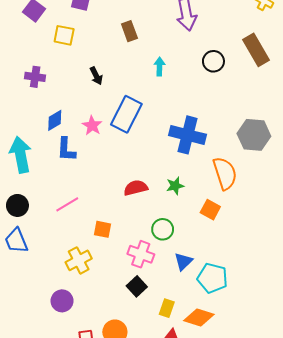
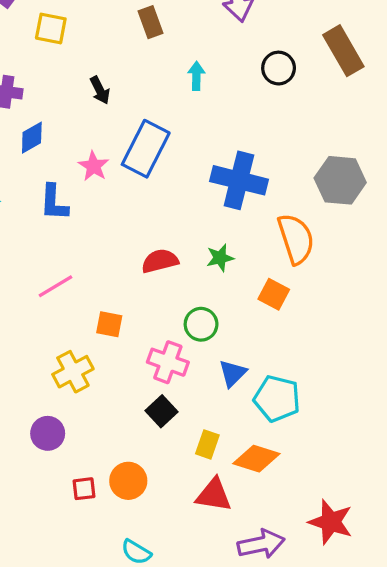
blue diamond: (55, 120) -> (32, 138), moved

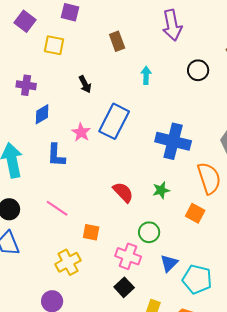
red semicircle: (160, 261) -> (123, 192), turned 60
pink line: (56, 286) -> (57, 208), turned 65

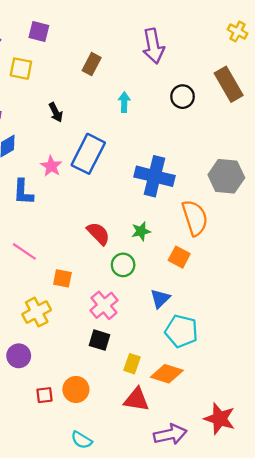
brown rectangle: (117, 41) -> (92, 64), turned 48
green circle: (149, 232) -> (123, 265), moved
pink cross: (128, 256) -> (104, 305), turned 30
blue triangle: (169, 263) -> (160, 299), moved
black square: (124, 287) -> (99, 340), turned -30

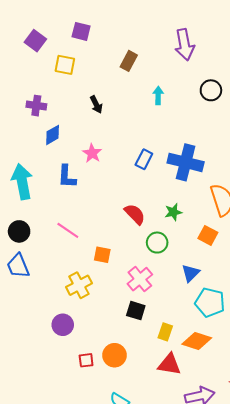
blue rectangle: (88, 154) -> (144, 159), moved, size x0.6

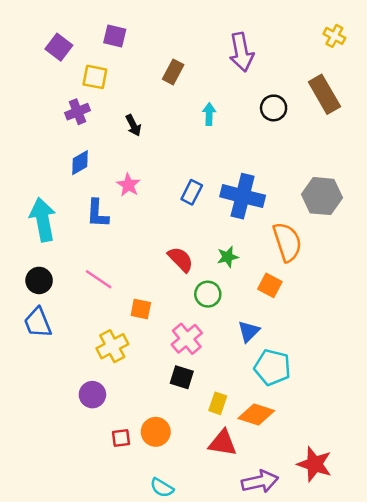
purple cross: (36, 106) -> (78, 112), moved, turned -30

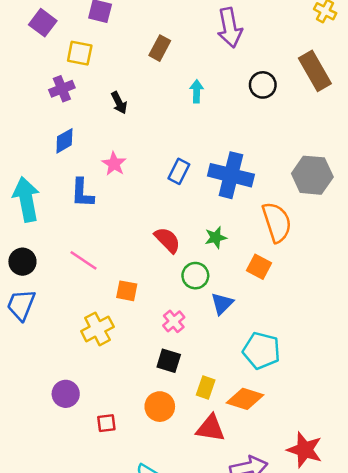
blue trapezoid: (38, 323) -> (21, 305), turned 44
blue triangle: (249, 331) -> (222, 304), moved
pink cross: (187, 339) -> (174, 321), size x0.7
purple circle: (92, 395) -> (66, 394), moved
orange circle: (156, 432) -> (160, 407), moved

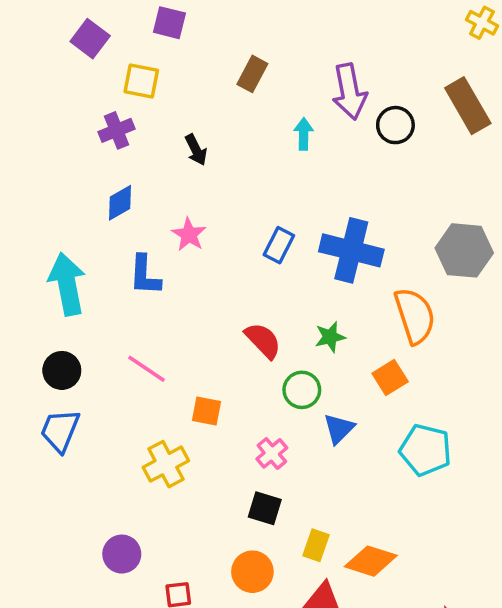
purple arrow: (230, 28) -> (350, 92), moved
orange square: (259, 267) -> (390, 378), turned 30
cyan pentagon: (261, 351) -> (425, 450), moved

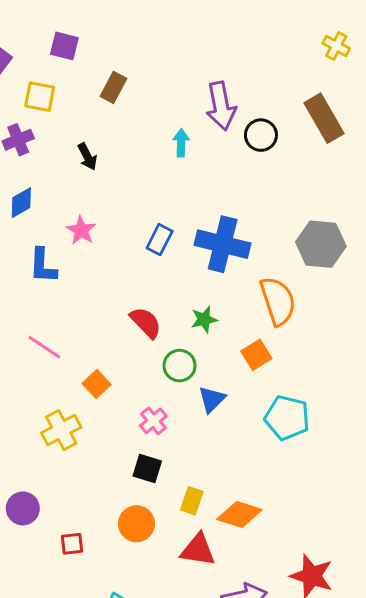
brown rectangle: (252, 74) -> (113, 87), moved
orange square: (207, 411) -> (97, 384), turned 36

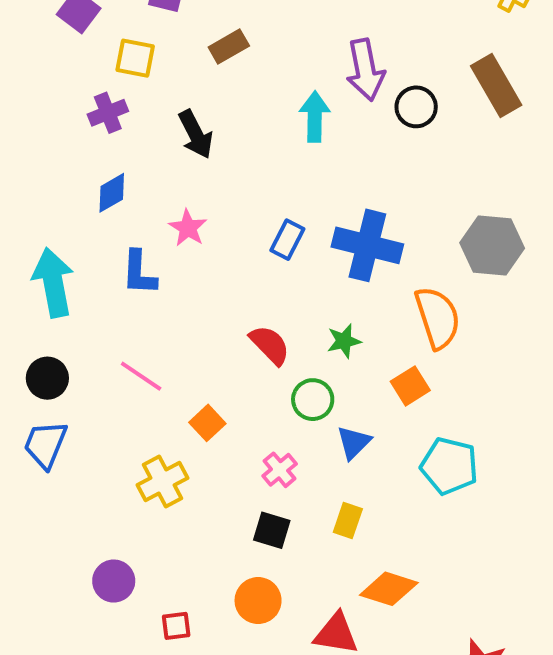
brown rectangle: (113, 87) -> (229, 46), turned 32
cyan arrow: (181, 143) -> (315, 117), size x1.4
black arrow: (87, 157) -> (196, 134), size x1.4
yellow rectangle: (192, 501) -> (348, 521), moved

